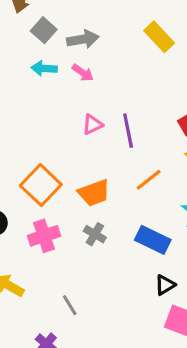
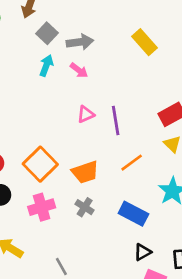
cyan arrow: (44, 68) -> (46, 66), turned 105

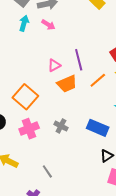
pink triangle: (86, 114) -> (54, 65), moved
orange line: (132, 163) -> (98, 80), moved
orange trapezoid: (85, 172) -> (67, 84), moved

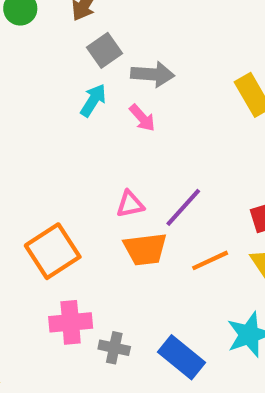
purple line: (79, 60) -> (183, 207), turned 40
gray cross: (61, 126) -> (114, 348), moved, turned -32
pink cross: (29, 129) -> (71, 322), moved

